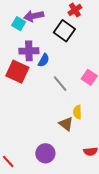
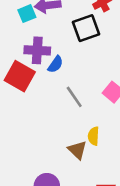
cyan square: (19, 24) -> (27, 14), turned 32
black square: (64, 31) -> (86, 28), turned 30

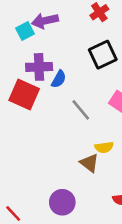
black square: (86, 28) -> (103, 55), moved
yellow semicircle: (93, 136) -> (104, 147), turned -96

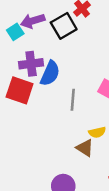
black square: (103, 55) -> (64, 26), moved
blue semicircle: (59, 79) -> (50, 73), size x1.5
gray line: (81, 110) -> (73, 100), turned 50

